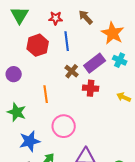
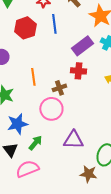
brown cross: (72, 71) -> (59, 88), moved, turned 32

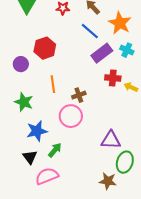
blue line: (54, 24) -> (90, 31), moved, turned -42
red hexagon: (25, 28) -> (45, 48), moved
red cross: (78, 71) -> (113, 78), moved
purple triangle: (73, 140) -> (111, 140), moved

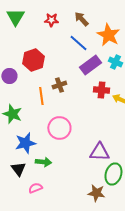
brown cross: (79, 95) -> (59, 85), moved
green arrow: (55, 150) -> (43, 162), turned 56
pink semicircle: (47, 176) -> (35, 188), size x0.6

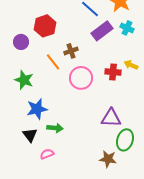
red cross: (101, 90) -> (113, 72), moved
orange line: (41, 96) -> (53, 62), turned -30
pink circle: (59, 128) -> (81, 78), moved

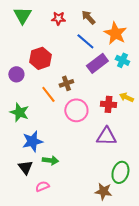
purple triangle: (111, 118) -> (106, 136), moved

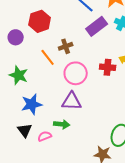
purple triangle: (106, 136) -> (72, 101), moved
green arrow: (50, 160) -> (62, 124), moved
pink semicircle: (42, 186) -> (45, 136), moved

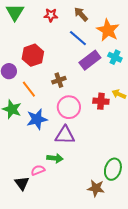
orange line: (48, 57) -> (29, 89), moved
blue star: (32, 104) -> (37, 119), moved
black triangle: (25, 130) -> (22, 183), moved

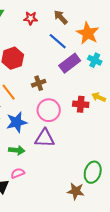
green arrow: (55, 158) -> (17, 150), moved

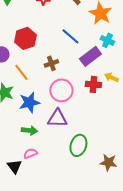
blue line: (58, 41) -> (70, 36), moved
purple rectangle: (70, 63) -> (90, 56), moved
green ellipse: (93, 172) -> (78, 145), moved
brown star: (76, 191) -> (108, 162), moved

